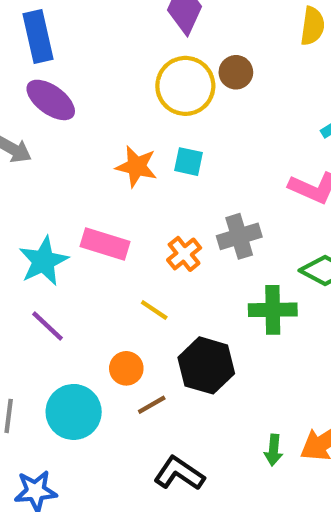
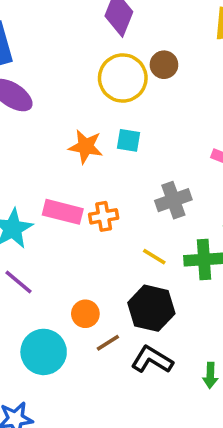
orange cross: (184, 254) -> (104, 216), moved, turned 32
yellow line: (154, 310) -> (154, 257), moved
black L-shape: (179, 473) -> (152, 360), moved

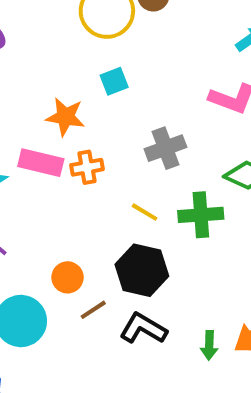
cyan square: (128, 140) -> (114, 81), turned -30
orange star: (86, 147) -> (65, 117), moved

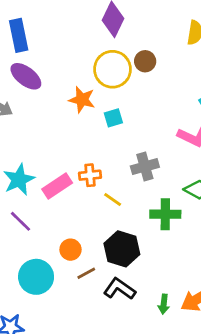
orange star: (65, 117) -> (82, 100), moved
pink rectangle: (41, 163) -> (57, 186), moved, turned -52
yellow line: (145, 212) -> (113, 200), moved

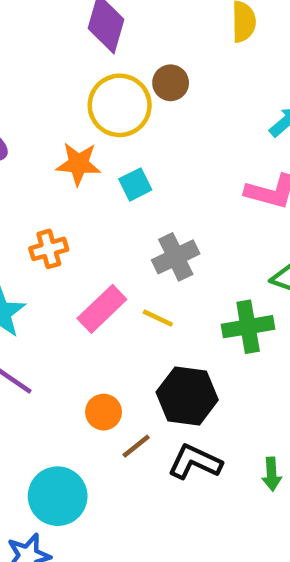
gray cross: (145, 167) -> (176, 257), moved
orange cross: (90, 175) -> (49, 249), moved
pink rectangle: (57, 186) -> (102, 309), moved
cyan circle: (36, 277) -> (58, 496), moved

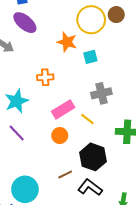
orange circle: (104, 412) -> (60, 136), moved

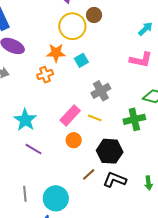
orange cross: (45, 77) -> (45, 75), moved

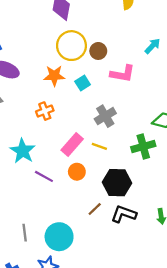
brown circle: (94, 15) -> (98, 51), moved
pink L-shape: (141, 60) -> (123, 74), moved
orange cross: (45, 75) -> (45, 111), moved
purple line: (34, 149) -> (44, 176), moved

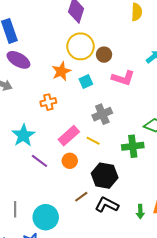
orange star: (54, 76) -> (61, 71), turned -30

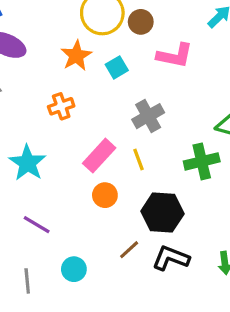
yellow line: (93, 141) -> (138, 159), turned 48
purple line: (39, 161) -> (37, 225), moved
cyan circle: (46, 217) -> (74, 269), moved, size x0.6

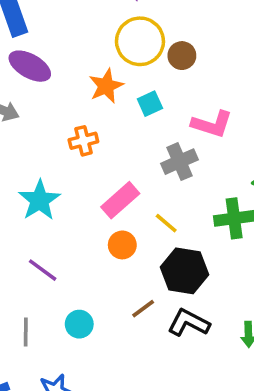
pink L-shape: (175, 56) -> (212, 124), moved
yellow line: (138, 159) -> (166, 223), moved, turned -35

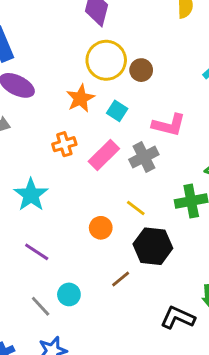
cyan square: (150, 104) -> (117, 111), turned -30
pink rectangle: (120, 200) -> (104, 155), moved
black L-shape: (189, 323) -> (178, 318), moved
gray line: (26, 332) -> (41, 306), moved, turned -40

